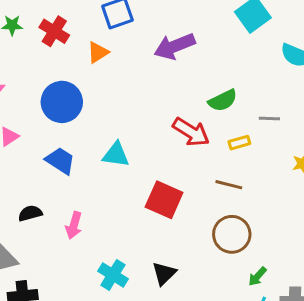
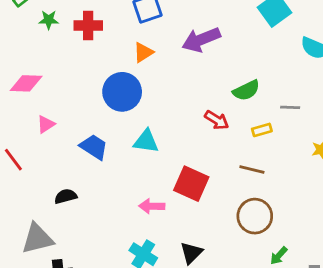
red cross: (54, 31) -> (88, 25), turned -32
orange triangle: (98, 52) -> (143, 52), moved
blue circle: (62, 102) -> (122, 92), moved
red arrow: (191, 132) -> (217, 120), size x0.7
pink arrow: (74, 225) -> (152, 206), moved, turned 75

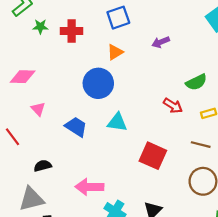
purple arrow: (201, 40) -> (161, 42), size x0.6
pink triangle: (46, 124) -> (38, 109), turned -40
black semicircle: (66, 196) -> (43, 166), moved
pink arrow: (152, 206) -> (89, 187), moved, size x1.4

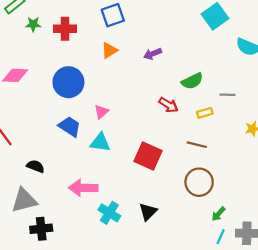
purple arrow: (161, 42) -> (153, 54), moved
blue circle: (98, 83) -> (68, 82), moved
pink triangle: (38, 109) -> (101, 112), moved, turned 32
cyan triangle: (117, 122) -> (100, 142), moved
black semicircle: (43, 166) -> (35, 166), turned 36

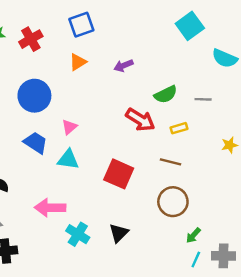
red cross: (65, 29) -> (31, 39), turned -30
gray line: (227, 95) -> (203, 99), moved
red arrow: (168, 105) -> (140, 120), size x1.4

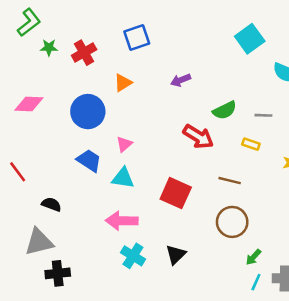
orange triangle: (78, 62) -> (123, 83), moved
yellow rectangle: (179, 128) -> (251, 144), moved, turned 35
pink arrow: (50, 208) -> (122, 221), moved

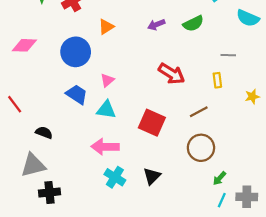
green semicircle: (225, 110) -> (193, 24), moved
yellow rectangle: (251, 144) -> (217, 80), turned 64
brown line: (230, 181) -> (199, 112), turned -42

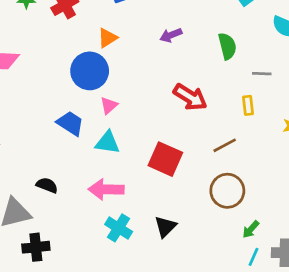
green semicircle: (193, 24) -> (227, 46), moved, turned -78
blue circle: (76, 52) -> (90, 71), moved
black semicircle: (44, 133) -> (47, 185), moved

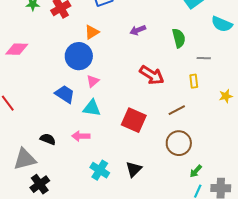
pink arrow: (106, 189) -> (81, 136), moved, size x0.7
black cross: (36, 247) -> (40, 184), turned -30

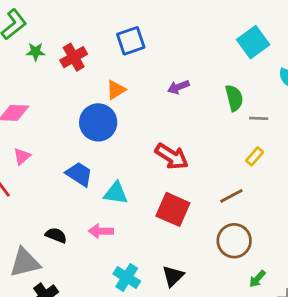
gray line: (204, 58) -> (259, 118), moved
red arrow: (152, 75) -> (172, 156), moved
pink triangle: (93, 81) -> (22, 156), moved
yellow rectangle: (194, 81) -> (255, 156), turned 48

